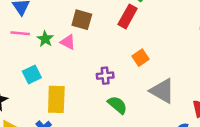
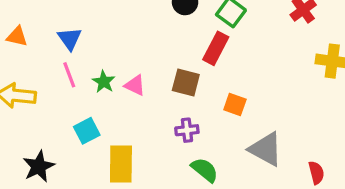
brown square: (82, 20) -> (186, 83), moved
pink line: (20, 33) -> (69, 75), turned 66
orange square: (141, 58) -> (235, 104), turned -35

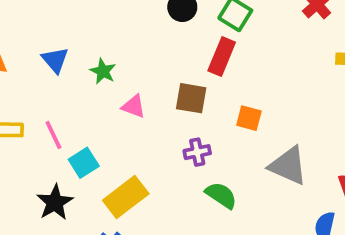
pink line: (69, 75) -> (53, 135), moved
green star: (104, 82) -> (103, 71), moved
yellow rectangle: (121, 164) -> (126, 197), turned 57
black star: (39, 166) -> (55, 202), moved

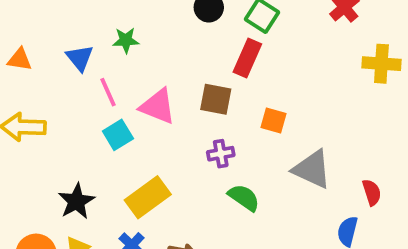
green star: (103, 71) -> (126, 40), moved, turned -30
pink triangle: (134, 106) -> (158, 106), size x1.5
pink line: (53, 135) -> (108, 92), moved
cyan square: (84, 163) -> (118, 135), moved

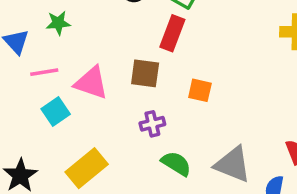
pink line: (108, 92) -> (44, 72), turned -72
gray triangle: (312, 169) -> (233, 164), moved

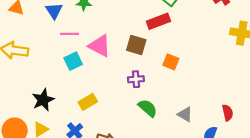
red rectangle: (172, 33) -> (158, 21), turned 40
gray triangle: (233, 164) -> (185, 114), size x0.6
yellow rectangle: (87, 168) -> (88, 102), size x0.7

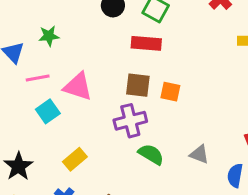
red rectangle: (158, 21) -> (146, 43), turned 35
brown square: (136, 45) -> (138, 85), moved
purple cross: (136, 79) -> (130, 121), size x1.5

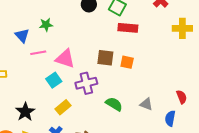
red rectangle: (146, 43) -> (128, 28), moved
cyan square: (48, 111) -> (54, 80), moved
purple cross: (130, 121) -> (86, 83), moved

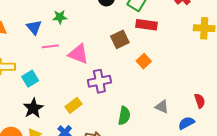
brown square: (105, 58) -> (120, 39), moved, turned -36
orange square: (127, 62) -> (144, 61), turned 32
cyan square: (54, 80) -> (30, 79), moved
green semicircle: (114, 104) -> (124, 116), moved, turned 66
blue semicircle: (170, 118) -> (186, 123), turned 49

